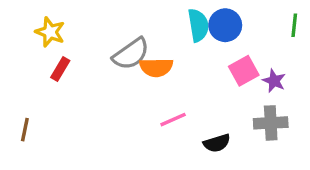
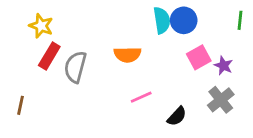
gray semicircle: (131, 54) -> (75, 67), moved, turned 140
red rectangle: (60, 69) -> (49, 56), size x1.4
gray cross: (271, 123) -> (221, 100), turned -36
black semicircle: (217, 143) -> (177, 116), turned -30

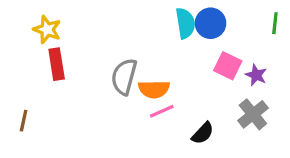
orange semicircle: (127, 55) -> (154, 89), moved
red rectangle: (49, 56) -> (57, 64), turned -40
pink square: (199, 57) -> (228, 66), turned -35
gray semicircle: (75, 67) -> (124, 77), moved

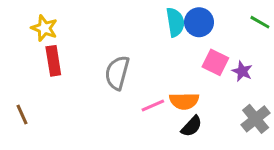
green line: (275, 23) -> (260, 22), turned -66
orange semicircle: (154, 89) -> (184, 101), moved
gray cross: (253, 114) -> (256, 119), moved
brown line: (24, 121) -> (22, 114), turned -36

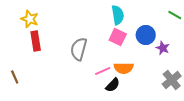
blue circle: (199, 22) -> (146, 35), moved
pink square: (215, 62) -> (118, 37), moved
black semicircle: (192, 126) -> (113, 85), moved

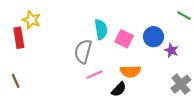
cyan semicircle: (118, 15) -> (101, 29), moved
red rectangle: (36, 41) -> (19, 38), moved
pink line: (103, 71) -> (95, 75), moved

